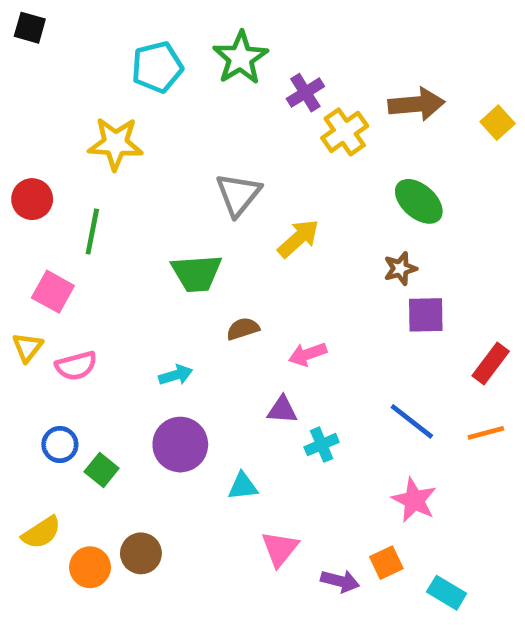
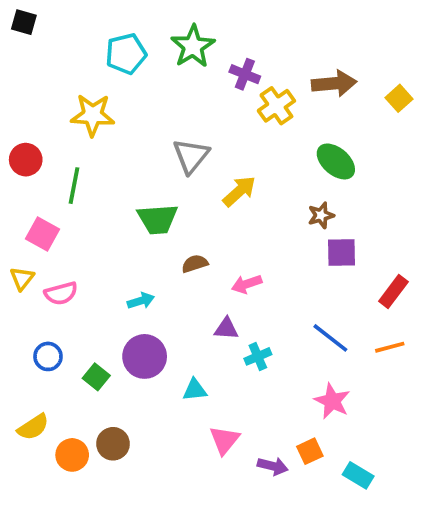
purple cross: (305, 93) -> (245, 74), turned -36
green square: (102, 470) -> (96, 377), moved

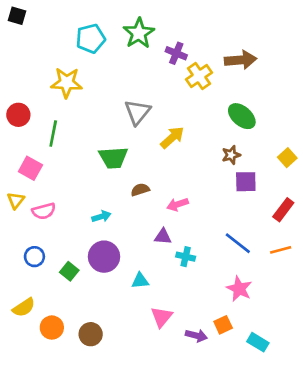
yellow square: (399, 98) -> (287, 158), moved
cyan cross: (258, 356) -> (186, 257), turned 36
brown circle: (113, 444) -> (91, 334), moved

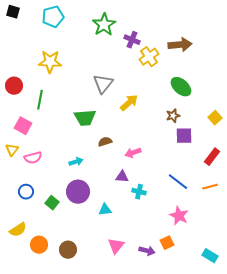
cyan pentagon: (91, 39) -> (53, 17), moved
pink triangle: (162, 317) -> (116, 246), moved
cyan rectangle: (258, 342) -> (210, 256), moved

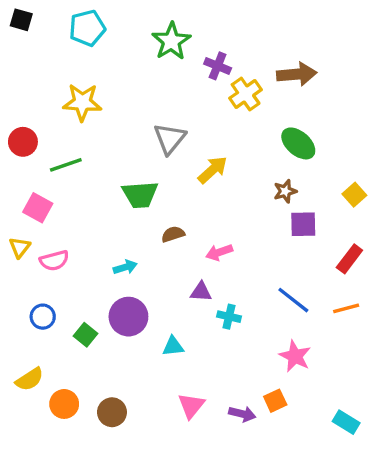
green line: (40, 100) -> (66, 165), turned 60

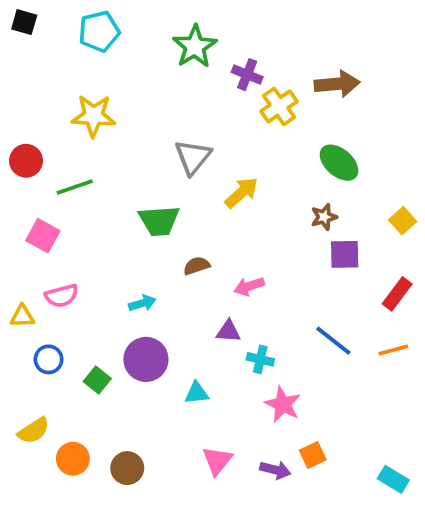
yellow triangle: (20, 247) -> (22, 316), moved, turned 50
pink star: (295, 356) -> (283, 404), moved

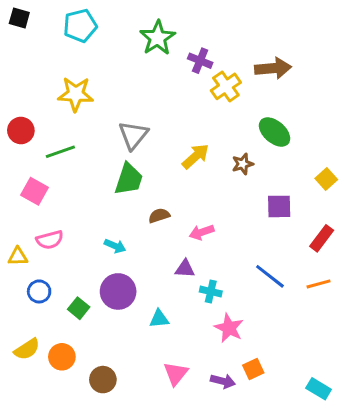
gray triangle: (193, 157) -> (133, 135), moved
brown star: (324, 217) -> (243, 164), moved
green trapezoid: (159, 221) -> (129, 179), turned -68
cyan arrow: (142, 303) -> (115, 246), turned 40
orange circle: (73, 459) -> (62, 357), moved

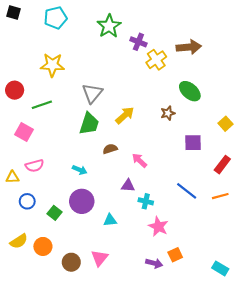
yellow arrow: (196, 156) -> (125, 115), moved
pink arrow: (202, 232) -> (139, 160), turned 63
pink triangle: (176, 374) -> (100, 258), moved

